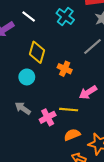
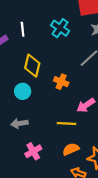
white line: (29, 16) -> (23, 29), turned 48
gray arrow: (23, 108) -> (19, 123), turned -42
pink cross: (48, 117) -> (33, 151), moved

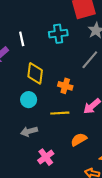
cyan cross: (60, 28) -> (58, 34), turned -36
yellow line: (66, 123) -> (60, 113), moved
orange semicircle: (71, 149) -> (79, 140), moved

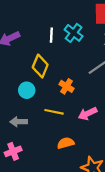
cyan cross: (58, 34) -> (74, 33), turned 30
white line: (22, 39) -> (51, 35), moved
pink cross: (46, 157) -> (13, 151), moved

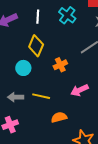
white line: (51, 35) -> (38, 17), moved
orange cross: (67, 86) -> (60, 65), turned 32
yellow line: (54, 112) -> (41, 96), moved

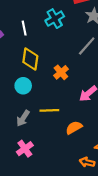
cyan cross: (67, 15) -> (55, 19), turned 36
gray arrow: (16, 97) -> (23, 118), turned -42

